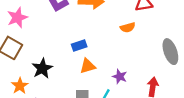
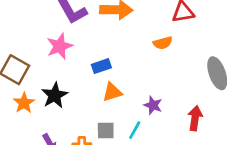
pink star: (17, 18) -> (60, 46), moved
orange star: (20, 86) -> (24, 103), moved

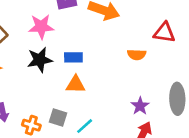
black star: (55, 95) -> (40, 60), moved
purple star: (153, 105) -> (140, 106), moved

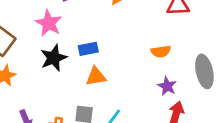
pink star: (41, 27) -> (49, 23), turned -30
orange semicircle: (137, 55) -> (161, 51), moved

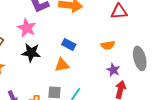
blue rectangle: (88, 49) -> (69, 44), moved, turned 40
black star: (54, 58) -> (31, 53), turned 30

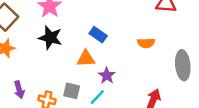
purple star: (113, 70) -> (107, 75), moved

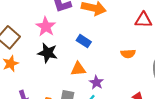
blue rectangle: (98, 35) -> (84, 41), moved

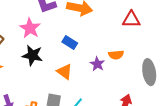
orange triangle: (78, 69) -> (64, 72), turned 42
purple star: (96, 82) -> (97, 64), moved

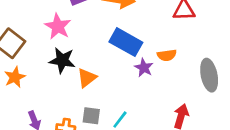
blue rectangle: (70, 42) -> (126, 42), moved, size x1.6
orange triangle: (64, 72) -> (87, 78), moved, turned 49

